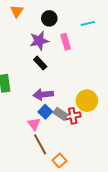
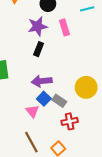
black rectangle: (40, 63) -> (39, 49), turned 64
red cross: (73, 116) -> (70, 121), moved
brown line: (40, 144) -> (31, 142), moved

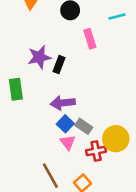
purple star: (38, 26) -> (39, 57), moved
yellow circle: (86, 87) -> (116, 139), moved
pink triangle: (32, 111) -> (68, 142), moved

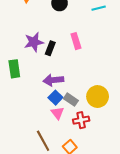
pink rectangle: (90, 39) -> (76, 41), moved
yellow circle: (116, 139) -> (98, 97), moved

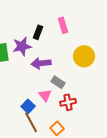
purple star: (34, 42) -> (22, 46), moved
yellow circle: (98, 97) -> (84, 56), moved
blue square: (55, 98) -> (28, 106), moved

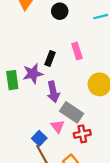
purple arrow: (41, 63) -> (53, 92), turned -96
gray rectangle: (58, 82) -> (72, 112), size x1.5

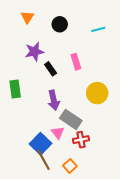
black rectangle: (50, 59) -> (51, 69), turned -56
purple star: (33, 74) -> (34, 52), moved
blue square: (39, 138) -> (40, 144), size x1.5

